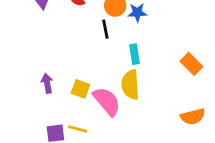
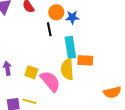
cyan rectangle: (135, 54) -> (70, 47), size x1.5
orange rectangle: (191, 64) -> (85, 60), moved, turned -42

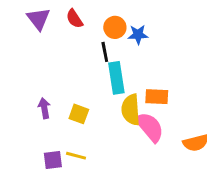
cyan rectangle: (70, 47) -> (116, 78), moved
pink semicircle: (50, 81) -> (150, 127), moved

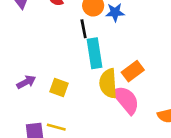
orange rectangle: (157, 97) -> (133, 71), turned -40
purple arrow: (44, 108) -> (26, 82), turned 72

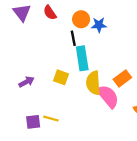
orange rectangle: (133, 71) -> (122, 78), moved
yellow square: (59, 87) -> (61, 77), moved

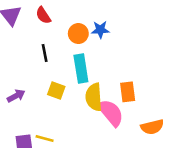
orange circle: (81, 19) -> (78, 34), moved
black line: (73, 38) -> (45, 53), moved
orange rectangle: (122, 78) -> (128, 92), turned -60

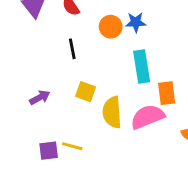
cyan rectangle: (81, 69) -> (142, 67), moved
yellow semicircle: (94, 97) -> (112, 112), moved
pink semicircle: (111, 113) -> (148, 117), turned -72

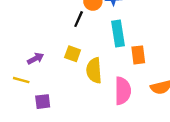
black line: (72, 49) -> (79, 19), moved, turned 35
pink semicircle: (148, 117) -> (123, 91), moved, turned 112
yellow line: (72, 146) -> (21, 80), moved

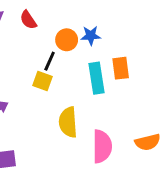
yellow square: (73, 54) -> (42, 81), moved
orange rectangle: (138, 55) -> (121, 68), moved

